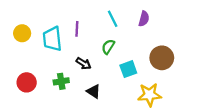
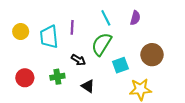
green semicircle: (108, 47) -> (102, 44), size x1.6

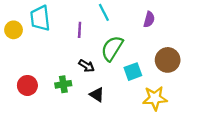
cyan line: (106, 18) -> (104, 12), moved
yellow circle: (21, 32) -> (14, 30), moved
cyan trapezoid: (49, 37) -> (40, 18), moved

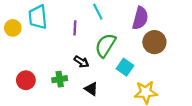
purple semicircle: (149, 19) -> (140, 18), size x1.5
brown circle: (168, 60) -> (154, 42), moved
cyan square: (133, 72) -> (125, 67), turned -35

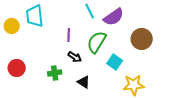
purple semicircle: (140, 18) -> (114, 17), moved, turned 40
purple line: (75, 28) -> (69, 35), moved
red circle: (26, 80) -> (17, 68), moved

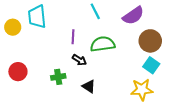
purple semicircle: (114, 17) -> (133, 16), moved
green semicircle: (97, 42) -> (103, 44), turned 50
cyan square: (115, 62) -> (151, 65), moved

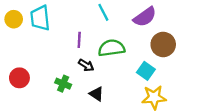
yellow circle: (13, 27) -> (14, 19), moved
cyan square: (151, 65) -> (146, 71), moved
green cross: (58, 77) -> (63, 84), turned 32

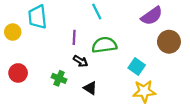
purple semicircle: (145, 17) -> (152, 16), moved
yellow circle: (14, 19) -> (13, 32), moved
brown circle: (163, 44) -> (169, 42), moved

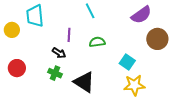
green semicircle: (104, 45) -> (97, 42), size x0.7
black arrow: (81, 61) -> (59, 53), moved
black triangle: (90, 88) -> (84, 82), size x1.6

